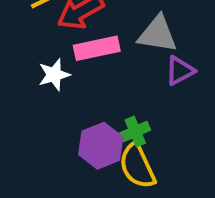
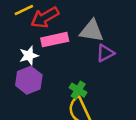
green cross: (135, 131) -> (78, 90), turned -35
purple hexagon: (101, 146) -> (29, 80), moved

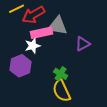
gray triangle: (92, 31) -> (58, 26), moved
white star: (29, 56) -> (33, 46), moved

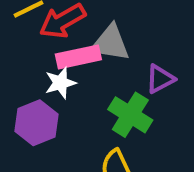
green cross: (61, 74) -> (130, 115), moved, size x1.5

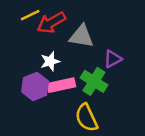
pink rectangle: (78, 57) -> (61, 85), moved

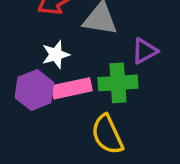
green cross: (94, 81) -> (118, 83), turned -36

